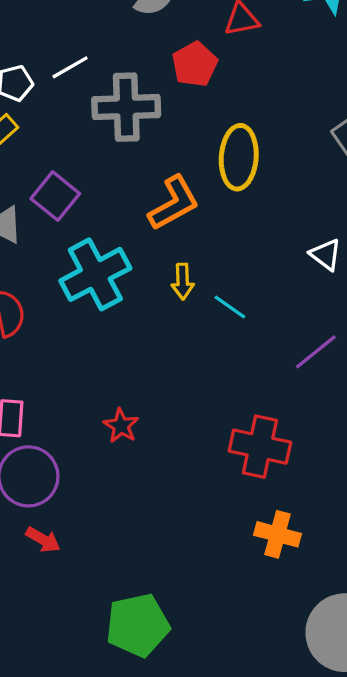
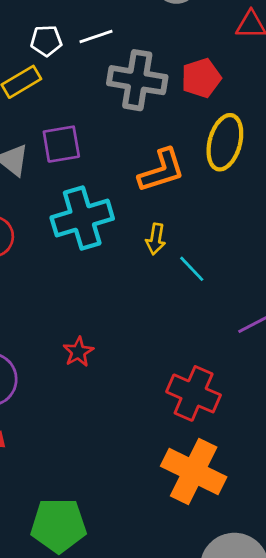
red pentagon: (195, 64) -> (201, 78), moved
purple square: (55, 196) -> (61, 144), turned 30
orange cross: (278, 534) -> (194, 471), size x1.6

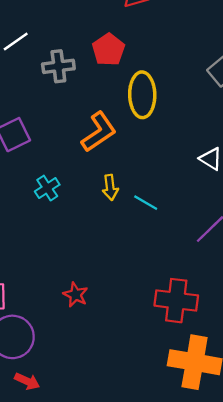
gray cross: (137, 80) -> (58, 66), size x0.7
cyan cross: (82, 218) -> (47, 188), size x0.5

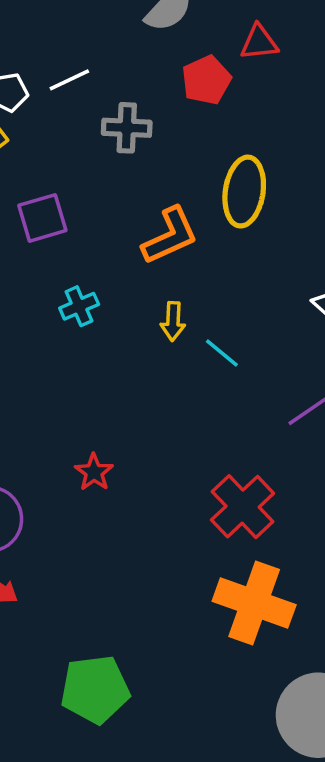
red pentagon: (108, 50) -> (206, 80), moved
red cross: (176, 301) -> (243, 507), turned 30

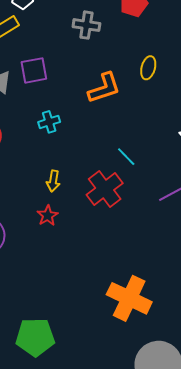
yellow ellipse: (244, 192) -> (148, 68), size x0.6
yellow arrow: (173, 321) -> (53, 181), moved
red cross: (243, 507) -> (105, 189), moved

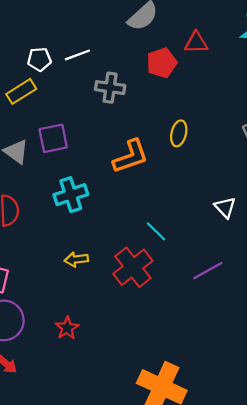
cyan cross: (49, 122) -> (71, 195), size x1.4
yellow arrow: (53, 181) -> (76, 259), turned 75
red star: (48, 216) -> (67, 328), moved

